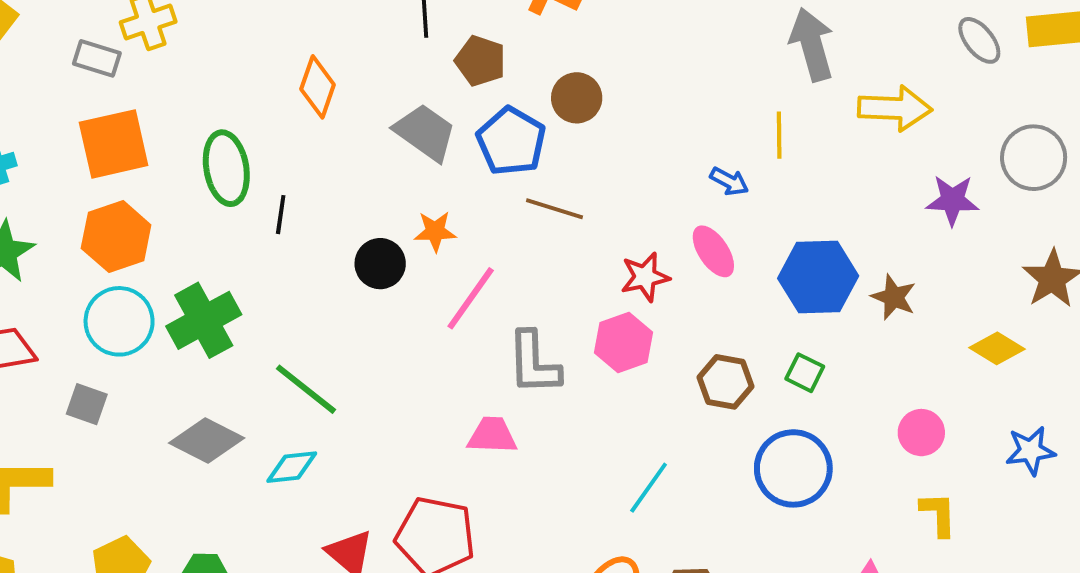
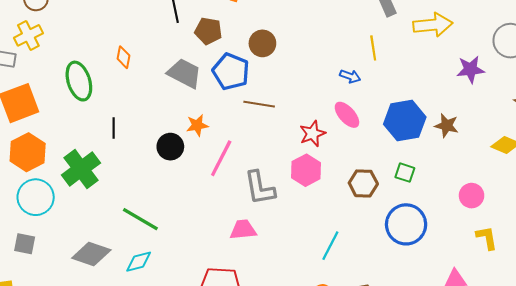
orange diamond: (318, 87) -> (124, 57), size x0.7
green ellipse: (226, 168) -> (79, 81), moved
green cross: (204, 320) -> (81, 169), moved

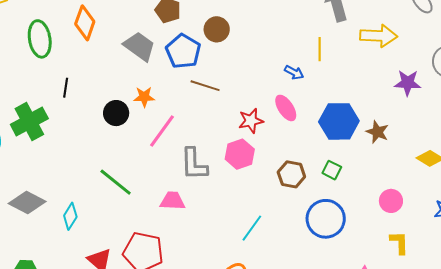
orange diamond: (124, 57) -> (85, 23), size x1.6
green line: (140, 219) -> (116, 182), moved
cyan diamond: (139, 262) -> (70, 216), turned -52

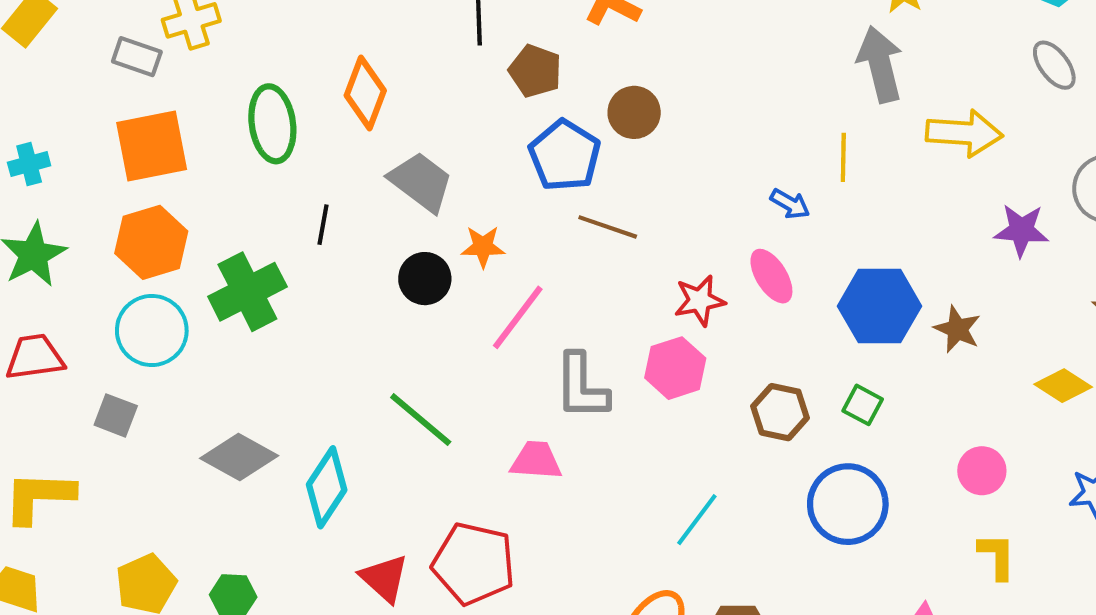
gray trapezoid: (139, 46) -> (421, 182), moved
cyan diamond: (70, 216) -> (327, 487), size x1.4

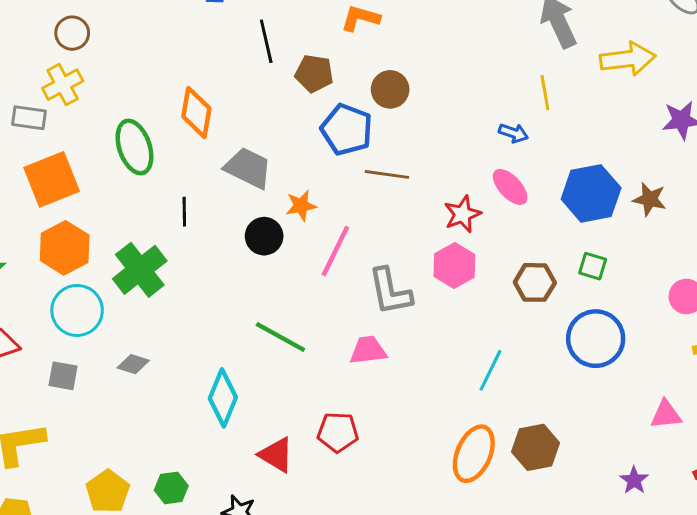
gray diamond: (239, 457) -> (133, 364), moved, size x0.6
red pentagon: (474, 564) -> (338, 432), size x0.7

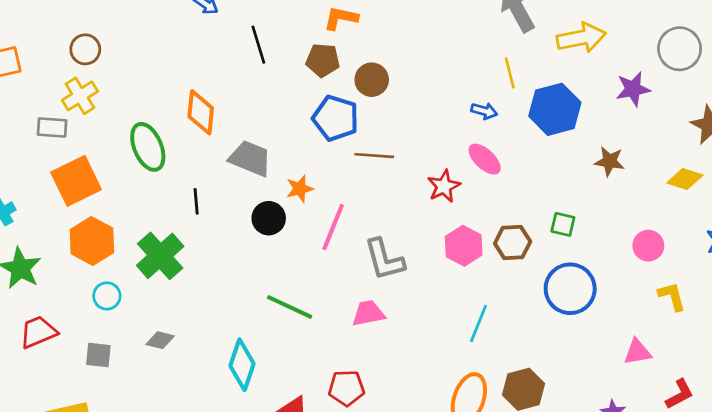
brown pentagon: (314, 73) -> (323, 60), moved
blue hexagon: (591, 193) -> (555, 109), moved
pink hexagon: (454, 266) -> (464, 246), moved
cyan circle: (77, 310) -> (107, 296), size x0.6

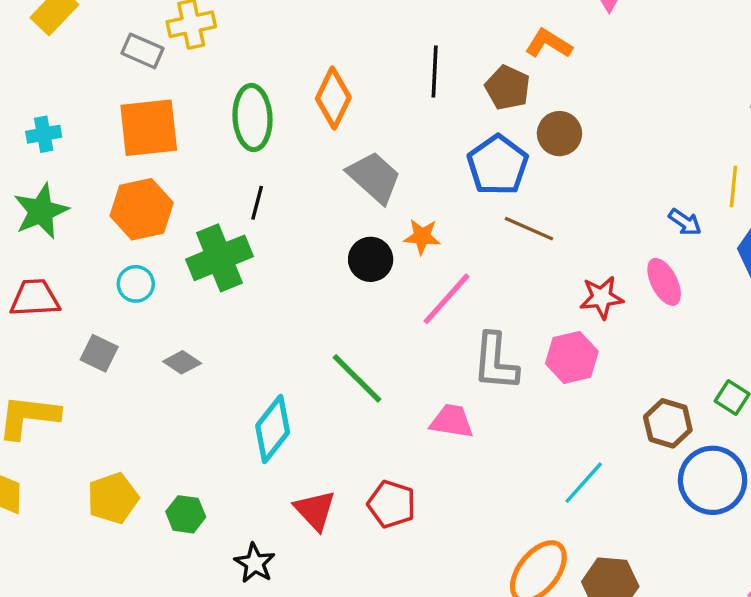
black line: (258, 45) -> (435, 72), moved
black line: (196, 201) -> (257, 203), moved
brown hexagon: (513, 243) -> (668, 423), moved
pink hexagon: (464, 246) -> (572, 357), moved

